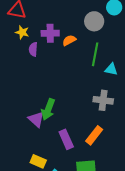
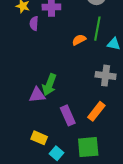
orange semicircle: (69, 40) -> (79, 40), moved
purple triangle: (36, 119) -> (37, 95), turned -48

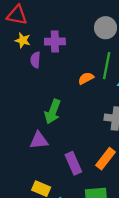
green arrow: (49, 85) -> (53, 112), moved

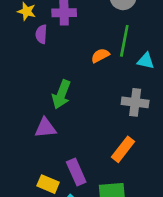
purple rectangle: (73, 163) -> (76, 172), moved

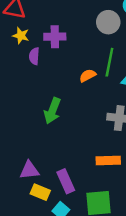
purple triangle: (45, 128) -> (29, 170), moved
orange rectangle: (123, 149) -> (108, 161), turned 50

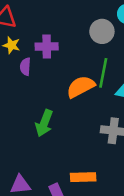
orange semicircle: (88, 76) -> (81, 87), size x1.6
orange rectangle: (108, 161) -> (83, 177), moved

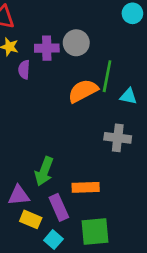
gray circle: (102, 31) -> (76, 43), moved
green arrow: (44, 123) -> (44, 171), moved

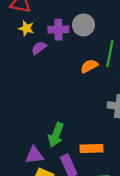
purple semicircle: (24, 70) -> (39, 48), turned 49
orange semicircle: (83, 91) -> (89, 66), size x0.7

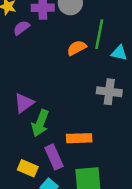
purple triangle: (34, 155) -> (24, 103), moved, turned -30

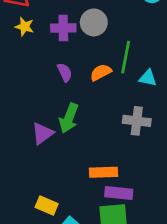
purple semicircle: (21, 28) -> (65, 72), moved, turned 102
green arrow: (40, 123) -> (69, 118), moved
purple rectangle: (54, 157) -> (119, 193), moved, turned -60

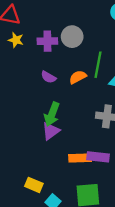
purple semicircle: (65, 72) -> (49, 77), turned 144
purple triangle: (42, 133) -> (51, 131), moved
purple rectangle: (119, 193) -> (98, 157), moved

